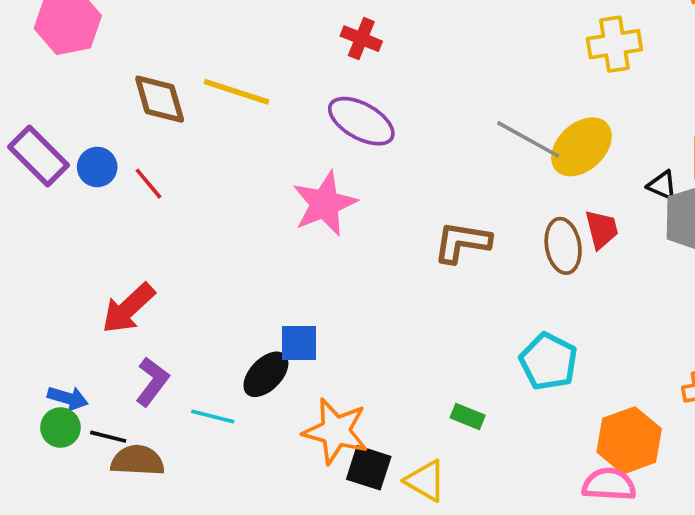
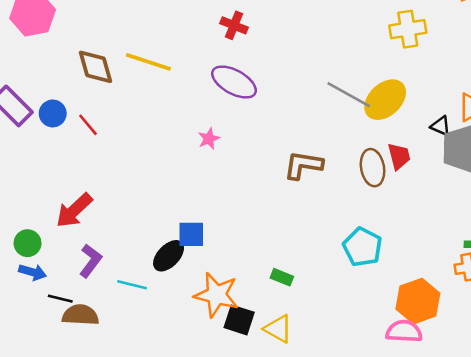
pink star: (325, 204) -> (209, 139), size x0.5
green rectangle: (468, 416) -> (282, 277), moved
green circle: (60, 427) -> (28, 243), moved

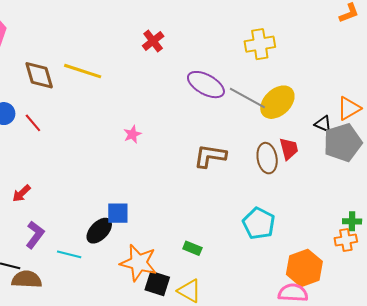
red cross: (234, 25) -> (153, 41), turned 30
yellow cross: (408, 29) -> (260, 44), moved
purple ellipse: (234, 82) -> (206, 85), moved
red arrow: (74, 210) -> (21, 193), size x0.6

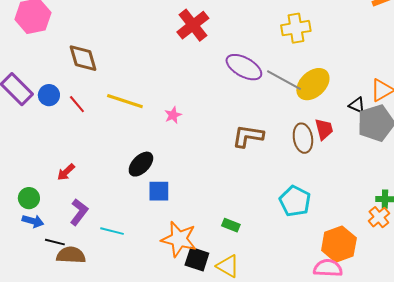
red cross: (153, 41) -> (193, 25), size x1.5
yellow line: (83, 71) -> (125, 101), moved
black ellipse: (99, 231) -> (141, 164), moved
orange cross: (346, 240) -> (379, 217), turned -30

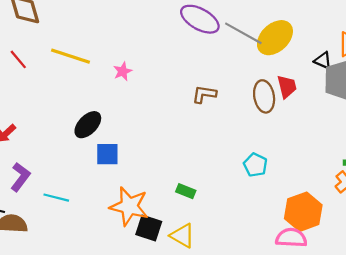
brown L-shape: (248, 136) -> (204, 94), size x0.7
cyan pentagon: (295, 201) -> (255, 165), size x0.7

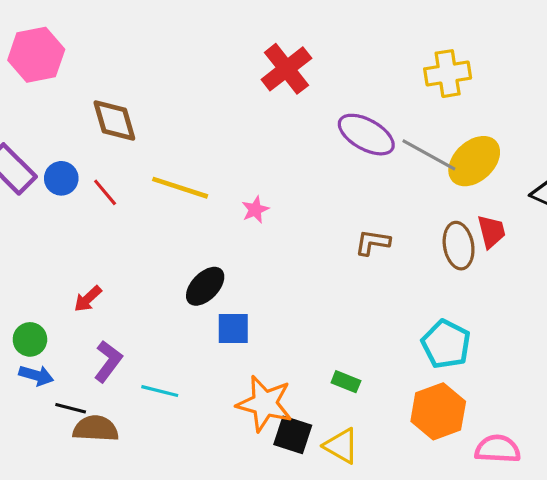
cyan pentagon: (255, 165) -> (446, 344), size x1.4
orange hexagon: (303, 212) -> (438, 411), moved

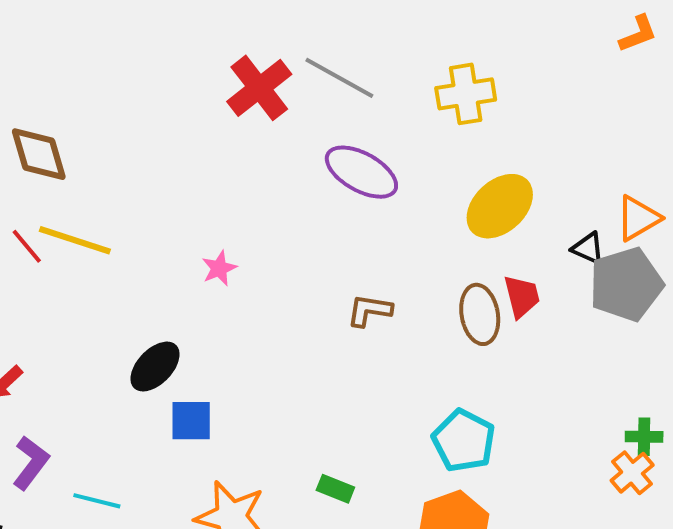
gray line: (429, 155) -> (339, 78), moved
yellow line: (180, 188) -> (75, 240), moved

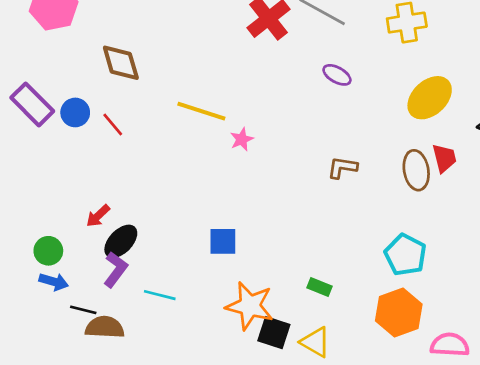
purple ellipse: (361, 172) -> (337, 75), size x0.6
yellow line: (75, 240) -> (201, 111), moved
black ellipse: (155, 367) -> (121, 241), moved

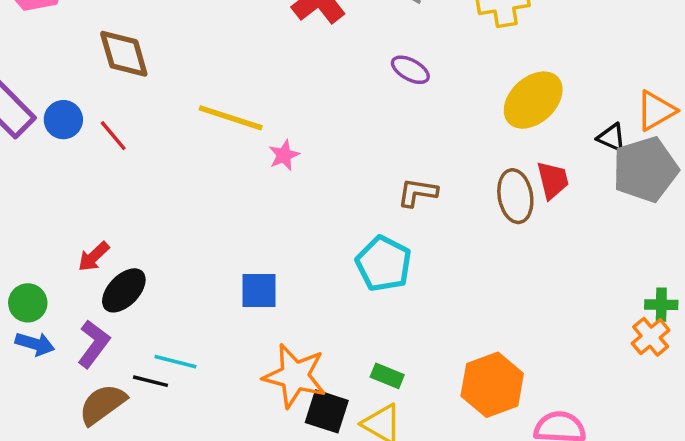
cyan pentagon: (405, 255) -> (384, 264), moved
purple L-shape: (115, 270) -> (94, 344), moved
green rectangle: (320, 287) -> (387, 376), moved
black line: (83, 310) -> (151, 381), moved
brown semicircle: (105, 327) -> (102, 404), turned -39

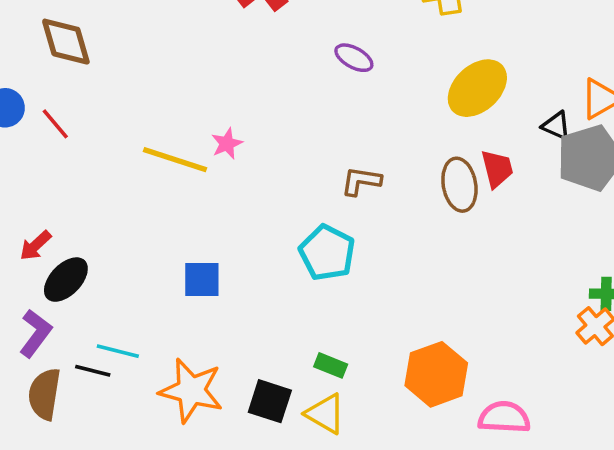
yellow line: (231, 118) -> (175, 160), moved
orange star: (295, 376) -> (191, 390), moved
brown semicircle: (102, 404) -> (44, 394), turned -45

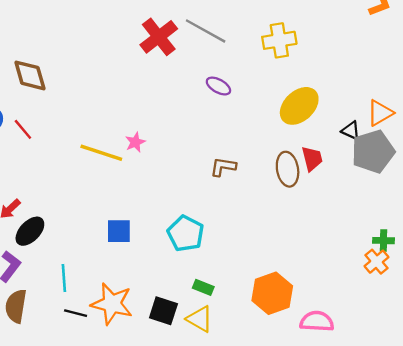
cyan pentagon: (327, 253) -> (186, 234), moved
cyan line: (118, 351) -> (64, 278), turned 72
black line: (93, 371) -> (76, 313), moved

